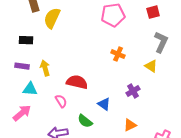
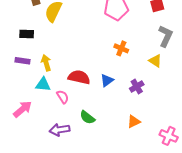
cyan triangle: (30, 89) -> (43, 84), moved
blue triangle: (104, 104) -> (107, 80), moved, turned 48

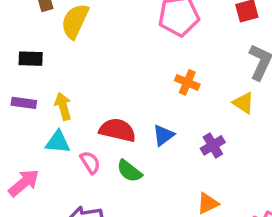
green semicircle: (87, 117) -> (129, 171), moved

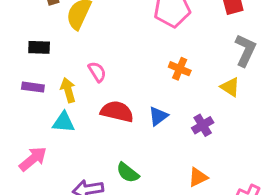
pink semicircle: (90, 162) -> (97, 72), moved
green semicircle: (129, 171) -> (128, 173), moved

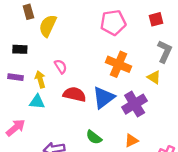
orange cross: (180, 69) -> (118, 64), size x1.6
blue triangle: (158, 116) -> (103, 98), size x1.6
purple cross: (203, 125) -> (135, 104), size x1.6
green semicircle: (128, 173) -> (94, 137), moved

